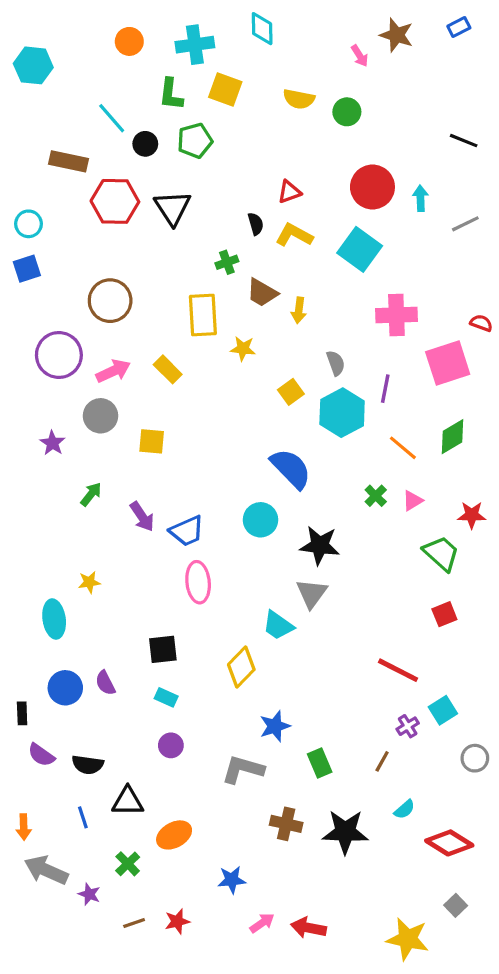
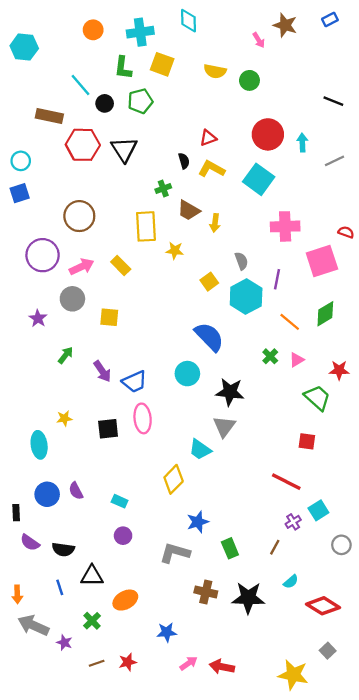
red square: (444, 614) -> (307, 441), moved, turned 30
black square: (163, 649) -> (108, 429), moved

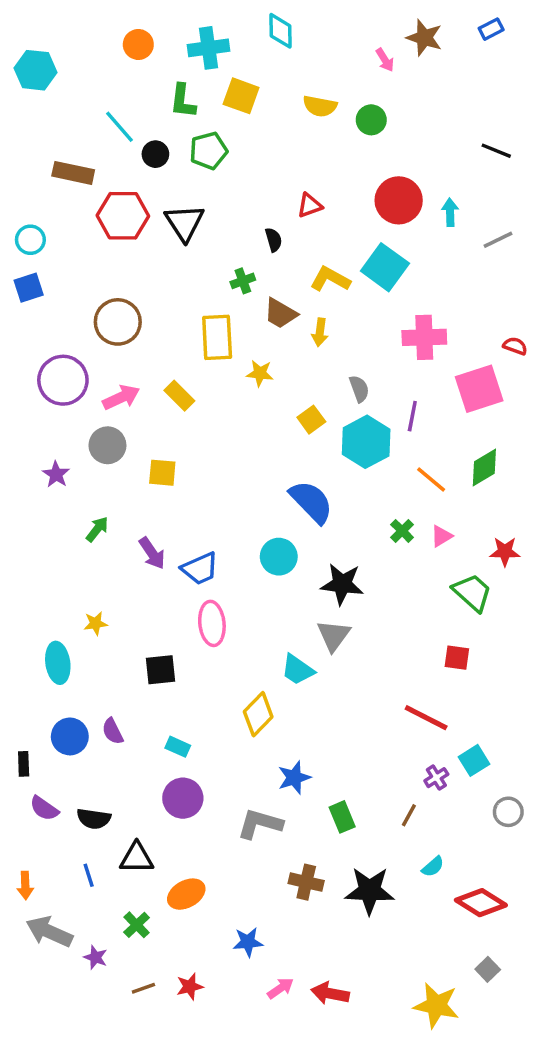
yellow L-shape: (212, 169) -> (330, 279), moved
black square: (108, 429) -> (161, 670), moved
purple circle: (123, 536) -> (183, 798), size x1.5

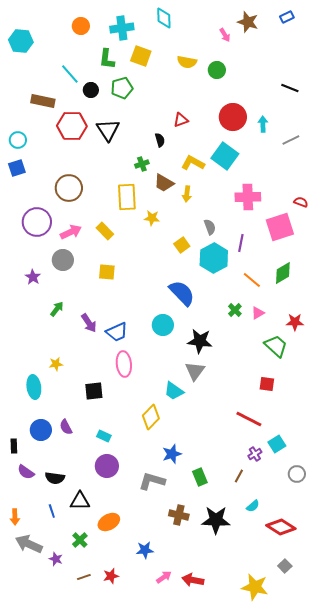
yellow square: (162, 473) -> (107, 272), moved

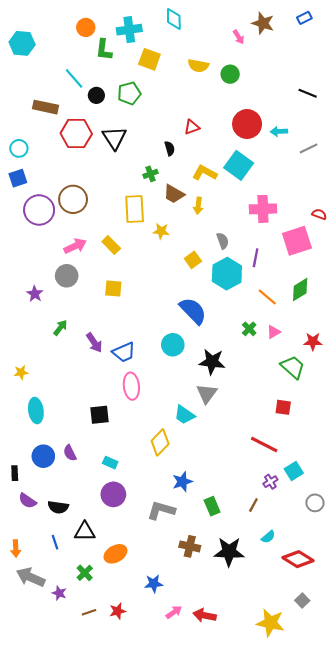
green L-shape: (107, 59) -> (104, 50), moved
cyan arrow: (263, 124) -> (279, 131), turned -91
purple circle: (37, 222) -> (39, 210), moved
yellow star: (56, 364) -> (21, 372), moved

